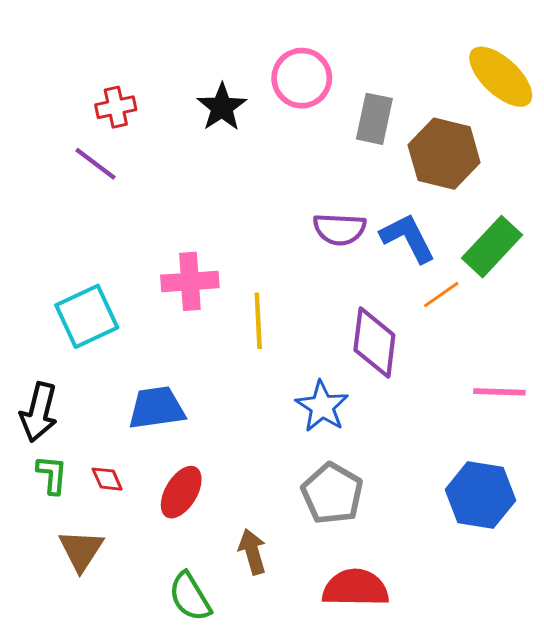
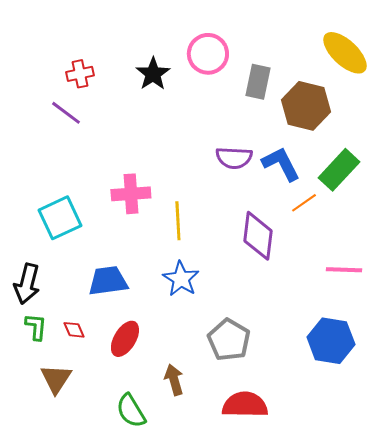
blue star: (322, 406) -> (181, 279), moved

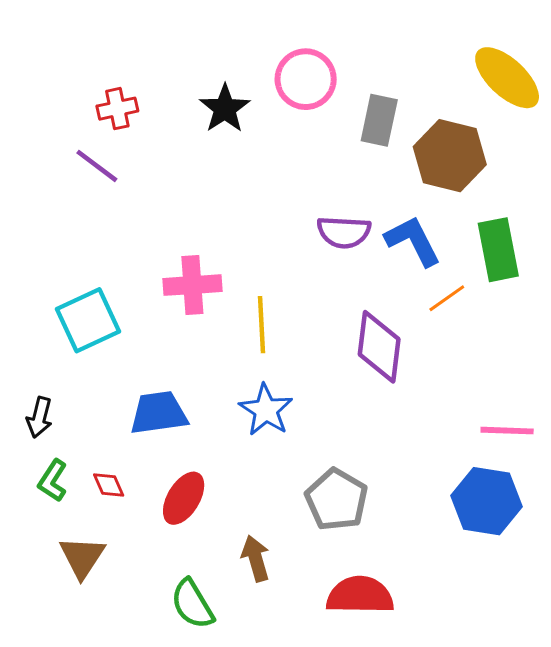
green rectangle: (339, 170) -> (498, 250), turned -54
pink line: (344, 270) -> (507, 431), moved
black arrow: (27, 284) -> (39, 417), size x0.7
green L-shape: (36, 327) -> (53, 481), turned -152

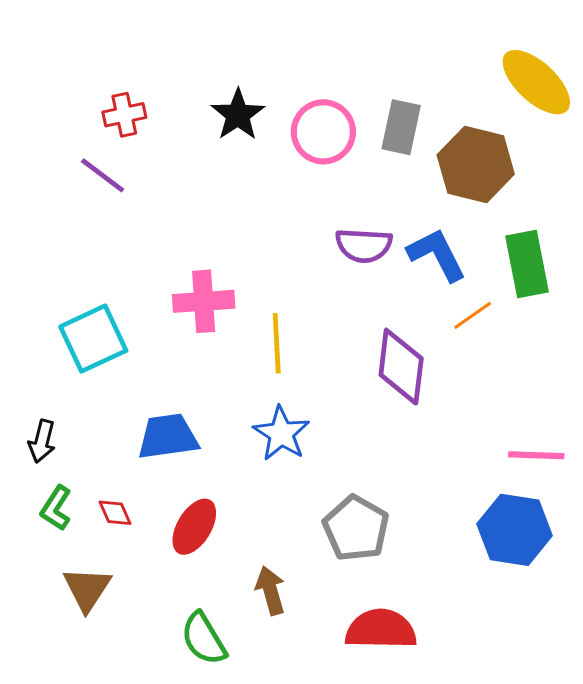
pink circle: (306, 79) -> (323, 132), moved

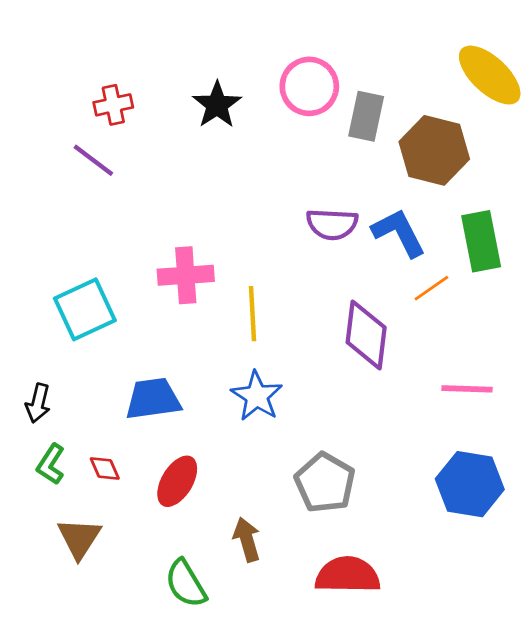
pink circle: (323, 132) -> (309, 86), moved
pink line: (536, 455) -> (467, 389), moved

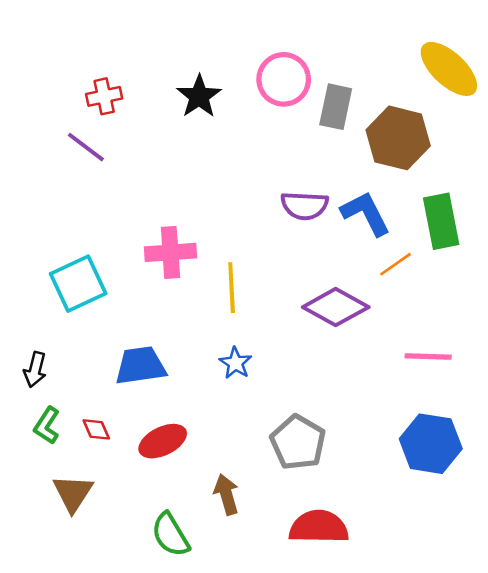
purple diamond: (366, 335) -> (336, 307), turned -68
blue star: (257, 396) -> (236, 363), size x0.7
red ellipse: (177, 481) -> (163, 441), turned 33

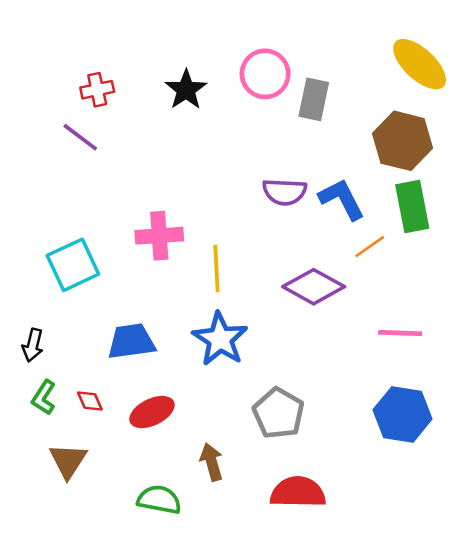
brown hexagon: (398, 138) -> (403, 141), moved
blue star: (236, 363) -> (220, 339), size x1.8
green semicircle: (170, 535) -> (159, 500), turned 132

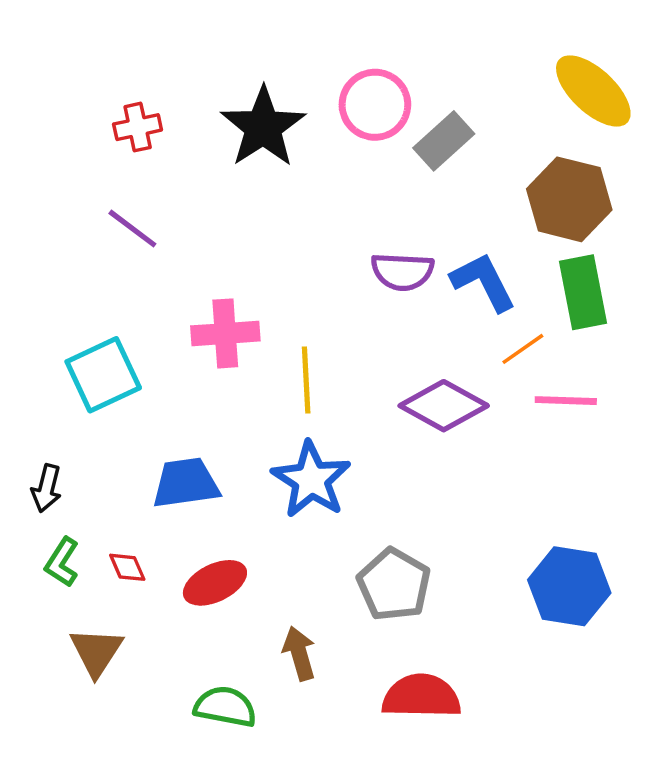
black star: (186, 90) -> (263, 127), size x1.4
gray rectangle: (314, 99) -> (444, 141), turned 36
purple line: (80, 137) -> (132, 229), moved
pink line: (400, 333) -> (566, 401), moved

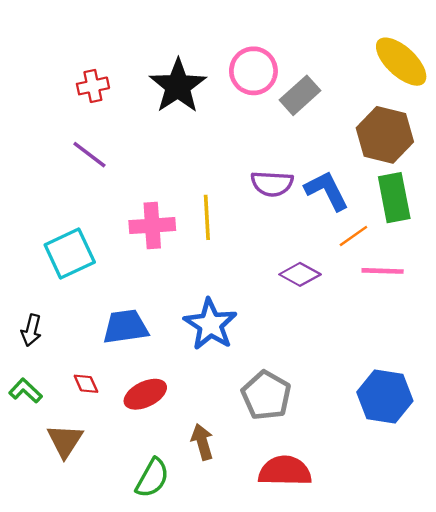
yellow line: (306, 380) -> (207, 217), moved
purple diamond: (444, 406) -> (300, 274), size x0.7
green L-shape: (62, 562) -> (25, 391), moved, turned 100
green semicircle: (225, 707) -> (152, 478), turned 108

